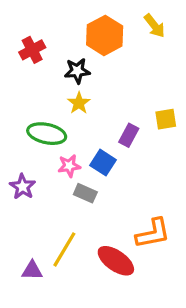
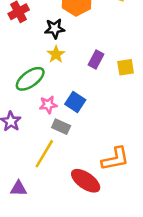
green ellipse: (47, 134) -> (30, 79), turned -48
purple rectangle: (129, 135) -> (96, 60), moved
yellow line: (64, 249) -> (44, 154), moved

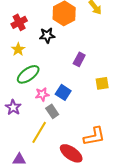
yellow star: (56, 54) -> (18, 49), moved
yellow square: (126, 67) -> (102, 83), moved
gray rectangle: (61, 127) -> (52, 111), turned 32

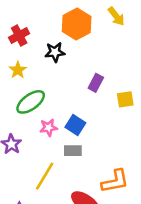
yellow square: (102, 83) -> (125, 99), moved
gray rectangle: (52, 111) -> (73, 151), moved, turned -56

